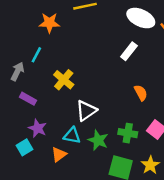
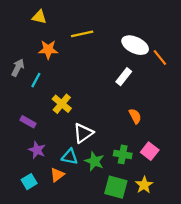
gray arrow: (17, 71) -> (18, 68), moved
cyan square: (25, 147) -> (29, 182), moved

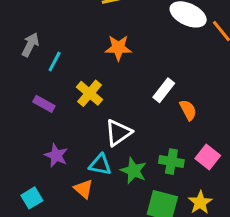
orange star: (48, 50) -> (118, 48), moved
white rectangle: (124, 77) -> (164, 90), moved
purple rectangle: (28, 122) -> (44, 104), moved
orange triangle: (57, 175) -> (83, 189), turned -42
cyan square: (29, 182) -> (32, 198), moved

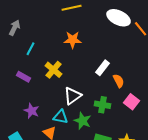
gray arrow: (30, 45) -> (15, 28), moved
pink square: (208, 157) -> (132, 102), moved
green cross: (171, 162) -> (103, 105), moved

